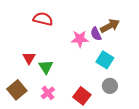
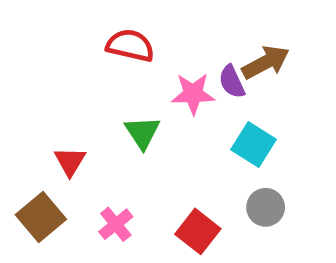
red semicircle: (43, 19) -> (130, 45), moved
red triangle: (29, 58) -> (70, 161), moved
green triangle: (46, 67) -> (142, 132), moved

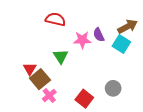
brown arrow: (266, 62) -> (128, 27), moved
cyan square: (254, 144) -> (121, 44), moved
brown square: (41, 217) -> (40, 79), moved

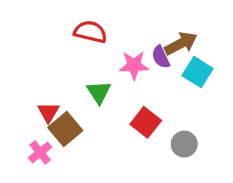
brown arrow: (128, 27) -> (181, 44), moved
pink cross: (49, 96) -> (40, 152), moved
red square: (84, 99) -> (146, 122), moved

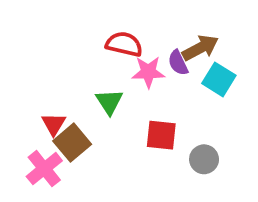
red semicircle: (90, 32) -> (124, 44), moved
red square: (146, 122) -> (161, 135), turned -32
pink cross: (40, 152) -> (44, 169), size x1.4

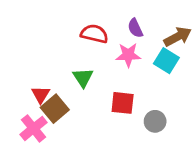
brown arrow: (200, 48) -> (178, 37), moved
purple semicircle: (178, 63) -> (135, 28), moved
pink star: (148, 72) -> (128, 55), moved

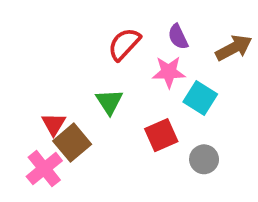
red semicircle: (94, 34) -> (124, 44), turned -60
cyan square: (166, 61) -> (200, 98), moved
red square: (123, 103) -> (161, 135), turned -30

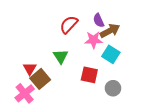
brown arrow: (234, 48) -> (110, 31), moved
red square: (161, 135) -> (89, 75), turned 36

